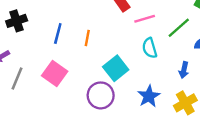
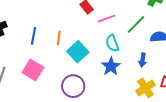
cyan square: (116, 68) -> (78, 52), moved
blue star: (149, 96) -> (111, 66), moved

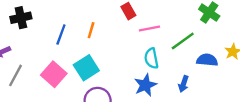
orange line: (59, 38) -> (91, 30), moved
cyan square: (78, 52) -> (86, 68), moved

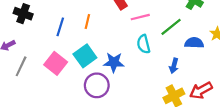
black cross: (21, 18) -> (23, 14), turned 36
blue star: (145, 85) -> (114, 62), moved, turned 30

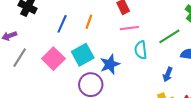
pink line: (140, 17) -> (129, 28), moved
blue star: (114, 62) -> (110, 64), turned -30

